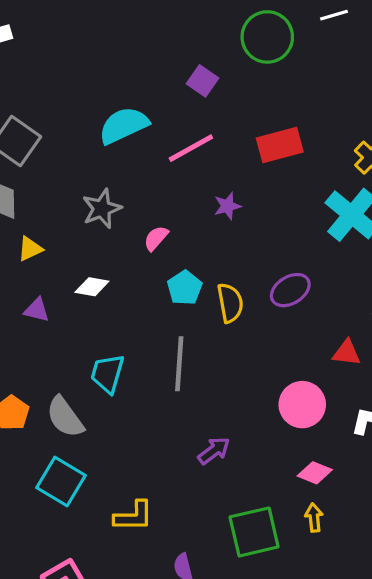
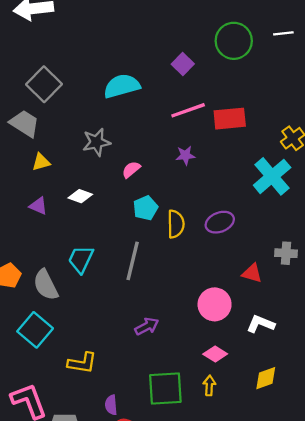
pink line: (191, 148) -> (188, 110), moved

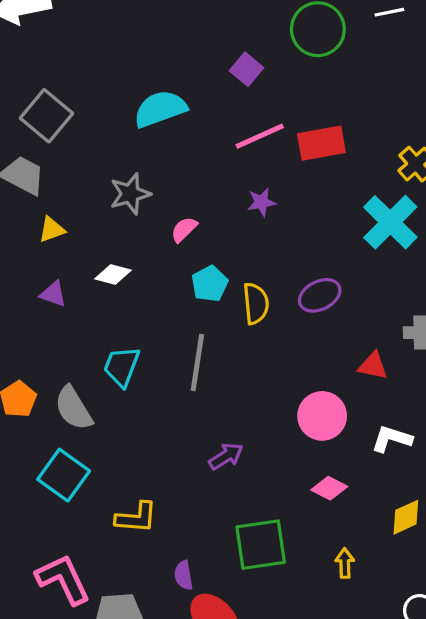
yellow arrow: (209, 385) -> (345, 563), moved

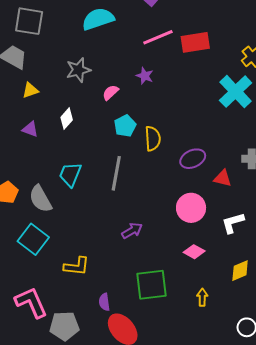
gray square: (46, 116) -> (29, 21), turned -32
purple star: (261, 202) -> (145, 76), moved, turned 30
white diamond: (113, 275) -> (67, 119), turned -65
purple ellipse: (320, 295) -> (193, 159), moved
white L-shape: (392, 439) -> (233, 223), turned -35

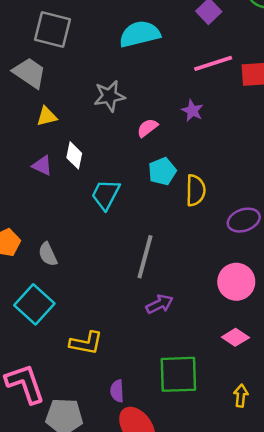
white diamond: (67, 119) -> (74, 155), moved, turned -35
gray line: (116, 173) -> (145, 257), moved
cyan trapezoid: (70, 174) -> (106, 195), moved
gray semicircle: (40, 199) -> (48, 254), size x0.7

